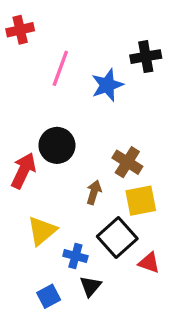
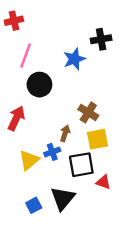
pink line: (60, 68) -> (26, 56), moved
black circle: (57, 145) -> (39, 85), moved
black square: (117, 238) -> (81, 165), turned 32
blue cross: (75, 256) -> (52, 152), moved, turned -35
black triangle: (90, 286) -> (63, 198), size x1.6

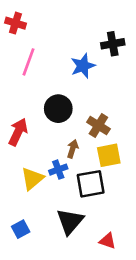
red cross: (14, 21) -> (15, 23), turned 30
black circle: (39, 85) -> (58, 109), moved
red triangle: (103, 182) -> (108, 241), moved
blue square: (34, 205) -> (21, 229), moved

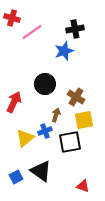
black cross: (113, 44) -> (75, 29), moved
pink line: (28, 62) -> (32, 32), moved, turned 35
black triangle: (70, 221) -> (41, 171), moved, turned -35

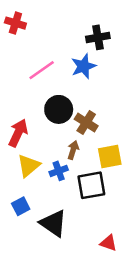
pink line: (32, 32) -> (42, 70), moved
brown cross: (76, 97) -> (86, 122), moved
yellow triangle: (25, 138) -> (29, 166), moved
blue square: (16, 177) -> (21, 206), moved

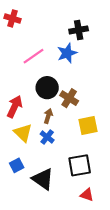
brown arrow: (73, 150) -> (48, 116), moved
yellow triangle: (29, 166) -> (23, 133), turned -36
blue cross: (59, 171) -> (47, 137), turned -32
black square: (91, 185) -> (80, 165), moved

